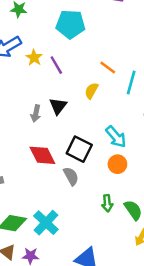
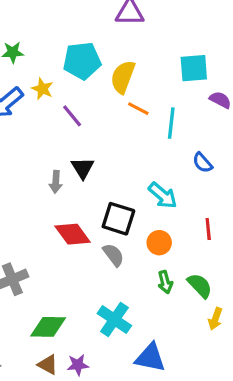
yellow star: (34, 58) -> (42, 89), moved
yellow semicircle: (91, 91) -> (123, 77), moved, size x1.5
orange circle: (117, 164) -> (159, 243), moved
cyan cross: (46, 223) -> (114, 320), moved

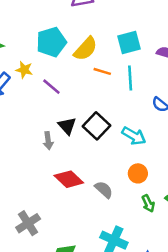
cyan square: (194, 68) -> (129, 43), moved
yellow semicircle: (123, 77) -> (86, 49), turned -148
black square: (118, 219) -> (96, 126), moved, turned 36

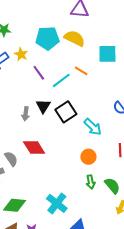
yellow semicircle: (86, 49) -> (75, 38), moved, turned -120
cyan line: (130, 78) -> (61, 80), moved, turned 42
gray semicircle: (104, 190) -> (11, 159), moved

